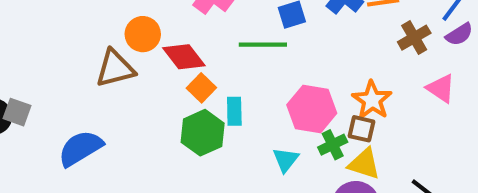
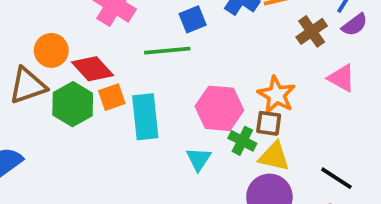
orange square: (201, 88) -> (112, 97), turned 32
cyan rectangle: (234, 111) -> (145, 117), size x1.6
green hexagon: (203, 133) -> (73, 104), moved
green cross: (333, 145) -> (242, 141), turned -32

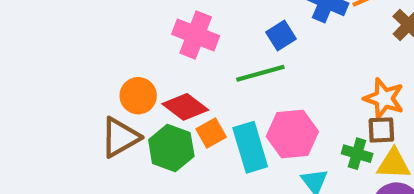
pink hexagon: (219, 108) -> (292, 134), moved

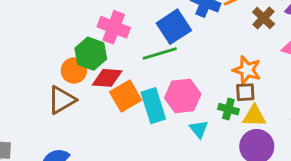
blue square: (281, 36) -> (174, 27), size x1.6
red diamond: (185, 107) -> (107, 78), turned -32
orange square: (211, 133) -> (126, 96), size x1.5
green hexagon: (171, 148) -> (91, 54), moved

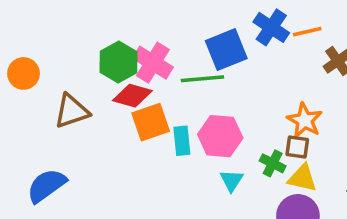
pink cross: (114, 27) -> (153, 63), moved
orange circle: (74, 70) -> (24, 73), moved
cyan rectangle: (153, 106) -> (182, 141), size x0.7

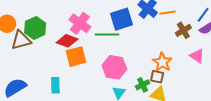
green hexagon: (118, 62) -> (35, 28), moved
brown triangle: (72, 111) -> (21, 40), moved
cyan rectangle: (182, 141) -> (55, 85), moved
green cross: (273, 163) -> (143, 85), turned 32

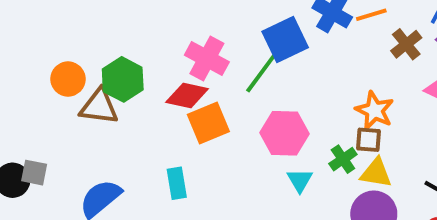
green line: (107, 34) -> (261, 73), turned -45
brown triangle: (21, 40) -> (99, 107), turned 30

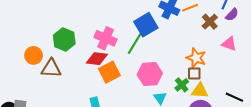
green hexagon: (123, 79) -> (64, 40), moved

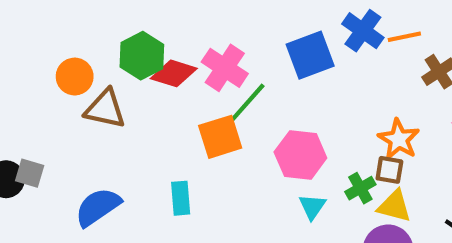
green line: (135, 43) -> (247, 104), moved
red diamond: (97, 59) -> (174, 73), moved

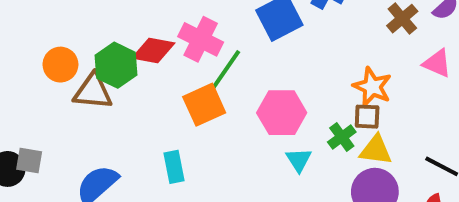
green hexagon: (142, 56) -> (116, 65), moved

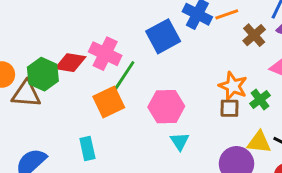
green cross: (342, 137) -> (260, 100), moved
yellow triangle: (376, 150) -> (259, 142), moved

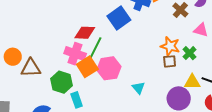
pink cross: (105, 54) -> (75, 54), moved
red diamond: (70, 63) -> (85, 33), moved
green hexagon: (43, 74) -> (61, 82), moved
pink hexagon: (166, 107) -> (109, 68), moved

